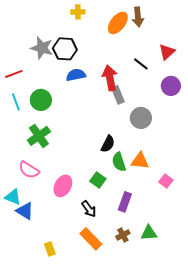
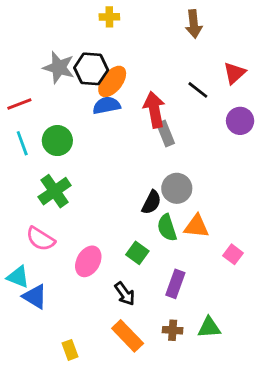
orange ellipse: (118, 23) -> (112, 82), moved
gray circle: (141, 118) -> (177, 188), moved
brown cross: (123, 235) -> (173, 330), turned 32

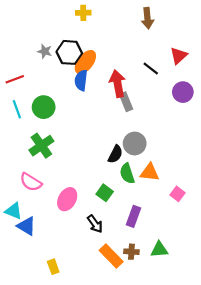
gray star: (59, 67) -> (45, 51), size x0.6
blue semicircle: (107, 105) -> (81, 80), turned -72
orange rectangle: (128, 336) -> (111, 256), moved

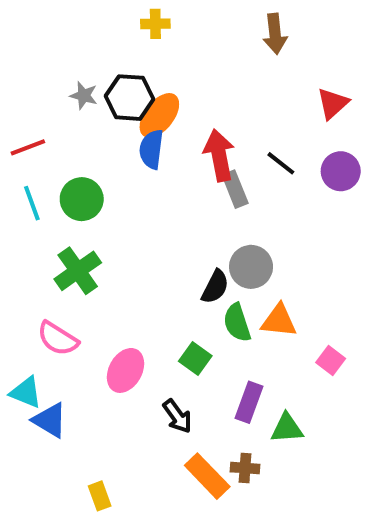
black line: (151, 69) -> (281, 163), moved
green triangle: (159, 250) -> (287, 428), moved

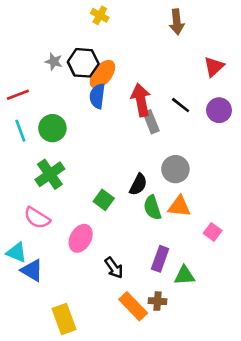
yellow cross: (155, 24) -> (100, 15), turned 30
gray circle: (251, 267) -> (175, 169), moved
green square: (195, 358) -> (104, 200), moved
yellow rectangle: (100, 496) -> (64, 319), size x1.6

